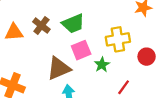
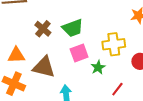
orange triangle: (14, 32) -> (16, 55), moved
brown triangle: (59, 68) -> (44, 67), moved, turned 35

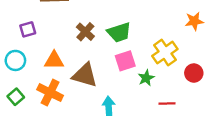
yellow cross: (114, 44) -> (165, 53), turned -30
red line: (117, 89) -> (167, 103), turned 48

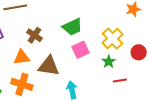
brown cross: (85, 32) -> (34, 35), moved
green star: (146, 78) -> (109, 62), moved

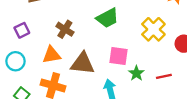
pink square: (81, 50) -> (119, 56), moved, turned 36
green star: (109, 62) -> (136, 73), moved

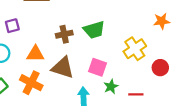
brown cross: (65, 29) -> (64, 34), moved, turned 35

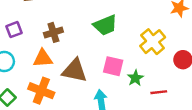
brown cross: (64, 34) -> (53, 32), moved
green star: (111, 87) -> (135, 78), moved

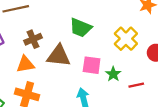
green trapezoid: (105, 25) -> (81, 28), turned 50
brown triangle: (75, 71) -> (59, 56), moved

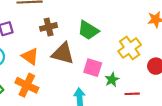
brown cross: (33, 39) -> (49, 27), moved
orange triangle: (25, 64) -> (30, 56), turned 36

